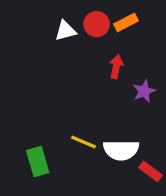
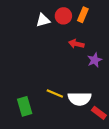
orange rectangle: (126, 22) -> (83, 15), turned -40
red arrow: (116, 67) -> (76, 44), turned -88

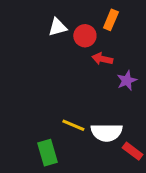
red circle: (63, 16) -> (85, 36), moved
green rectangle: (25, 106) -> (47, 153), moved

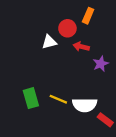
white triangle: (58, 27) -> (49, 42), moved
green rectangle: (47, 153) -> (31, 98), moved

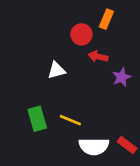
white triangle: (49, 42) -> (57, 70), moved
white semicircle: (85, 105) -> (94, 146), moved

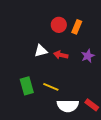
orange rectangle: (106, 19) -> (77, 27), moved
red arrow: (98, 56) -> (61, 55), moved

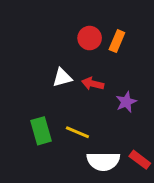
purple star: (88, 56) -> (126, 102), moved

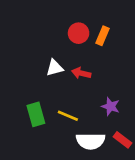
purple star: (126, 102) -> (111, 106), moved, turned -30

